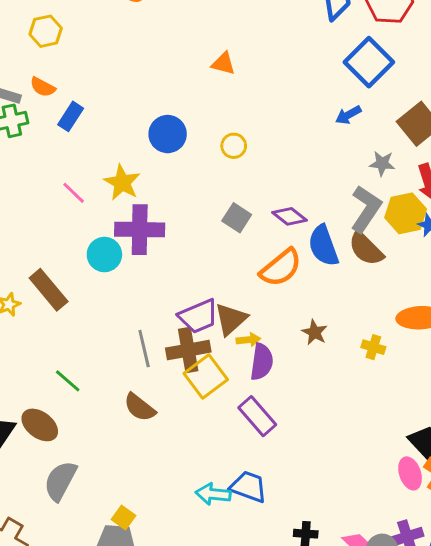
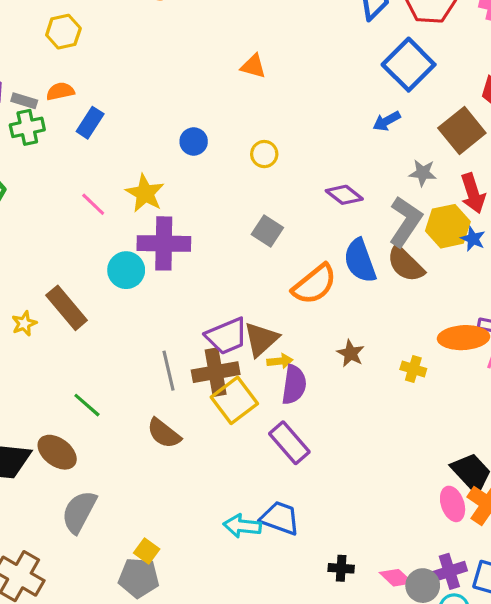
orange semicircle: (43, 87) -> (60, 91), turned 140
blue circle: (168, 134) -> (194, 141), size x0.7
purple diamond: (290, 216) -> (344, 195), moved

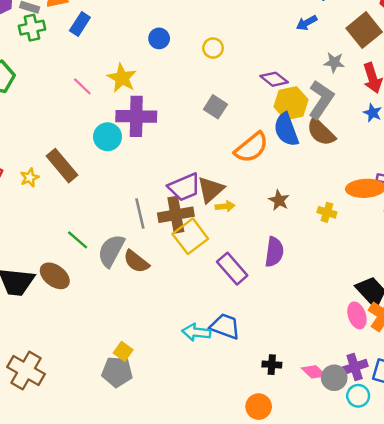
yellow hexagon: (448, 226) -> (291, 103), moved
purple semicircle: (294, 385) -> (274, 252), moved
gray semicircle: (79, 512) -> (111, 251), moved

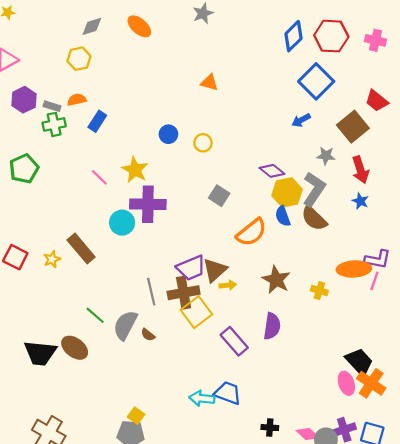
yellow circle: (213, 48) -> (203, 143), moved
blue semicircle: (286, 130) -> (283, 216), size x0.7
brown star: (279, 200) -> (276, 280), size x1.5
brown semicircle: (136, 261) -> (148, 335), size x0.6

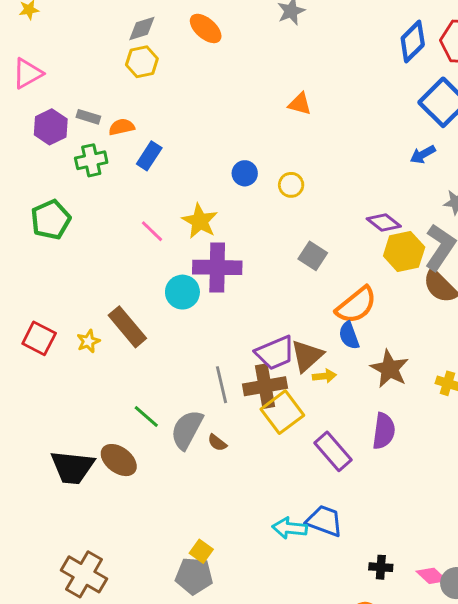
yellow hexagon: (79, 59) -> (142, 62), moved
gray rectangle: (52, 106) -> (88, 117), moved
blue semicircle: (283, 216) -> (349, 335), moved

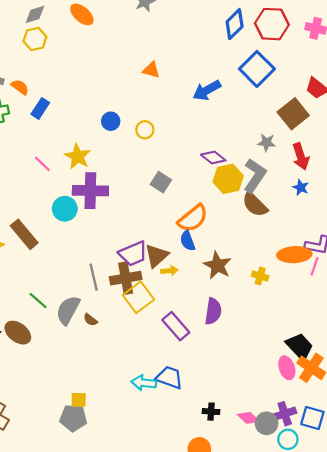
orange semicircle: (122, 127) -> (20, 87), turned 48
blue arrow: (423, 154) -> (207, 90), moved, size x1.5
yellow square: (201, 551) -> (79, 400), turned -35

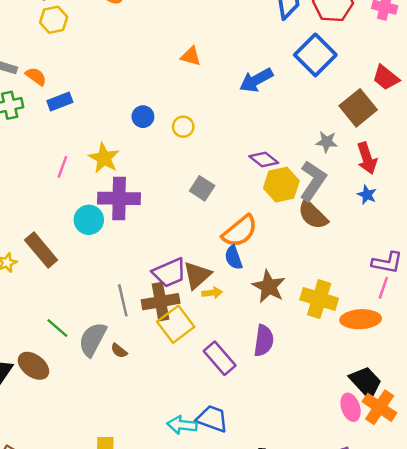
blue rectangle: (40, 108) -> (60, 102), turned 36
pink line: (42, 164) -> (62, 167), turned 66
orange ellipse: (294, 255) -> (361, 319), moved
yellow cross: (260, 276) -> (319, 299), size x1.8

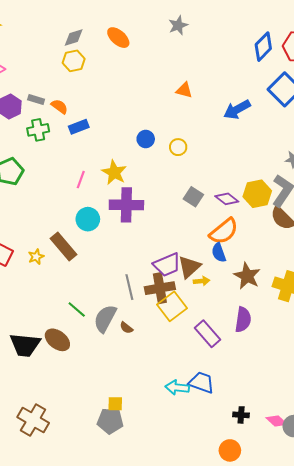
purple diamond: (264, 159) -> (227, 199), moved
cyan circle: (89, 220) -> (88, 219), moved

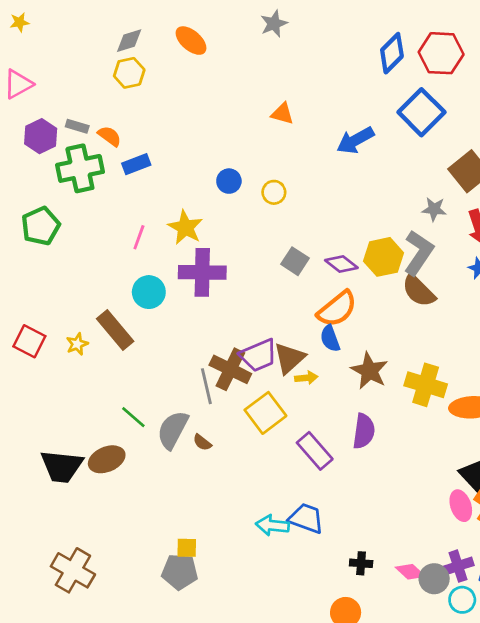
green cross: (38, 130) -> (80, 168), size x1.5
brown cross: (160, 288) -> (230, 369), moved, turned 36
brown ellipse: (57, 340) -> (107, 459), turned -60

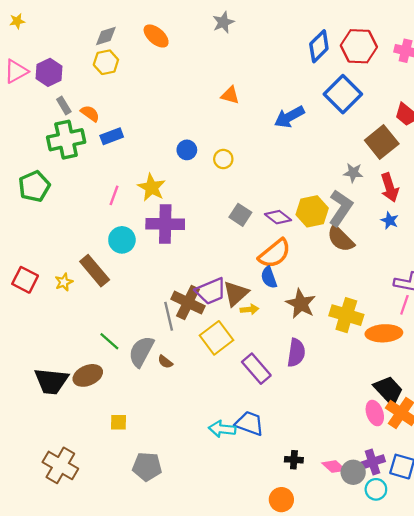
gray rectangle: (77, 126) -> (64, 105), turned 42
purple hexagon: (41, 136) -> (49, 72), moved
yellow square: (187, 548) -> (119, 422), moved

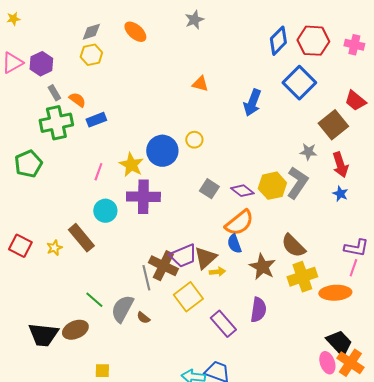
blue arrow: (289, 117) -> (252, 103), turned -40
blue circle: (187, 150) -> (162, 151), moved, size x1.8
brown semicircle: (341, 239) -> (293, 246), moved
yellow cross: (346, 315) -> (302, 277), turned -36

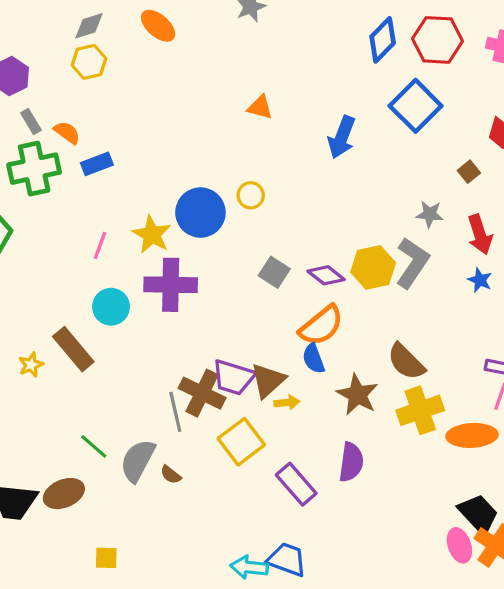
brown square: (333, 125) -> (469, 172), size x0.5
purple trapezoid: (183, 256) -> (233, 377), turned 40

